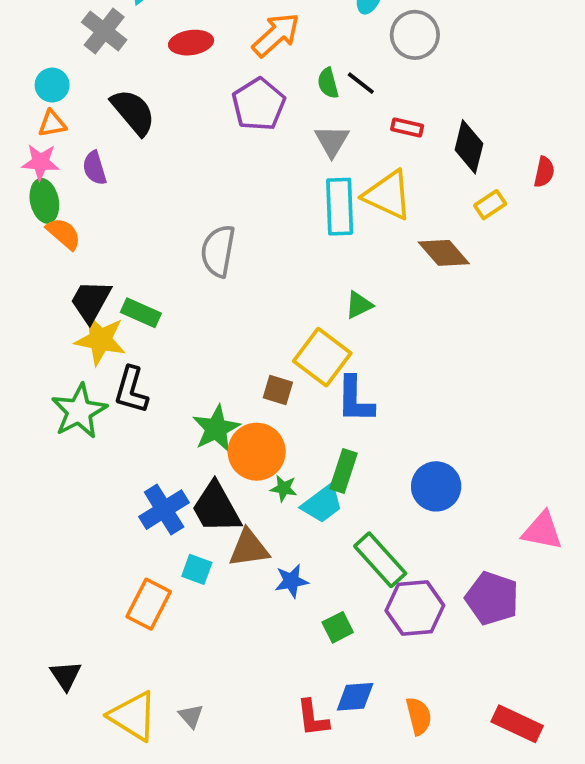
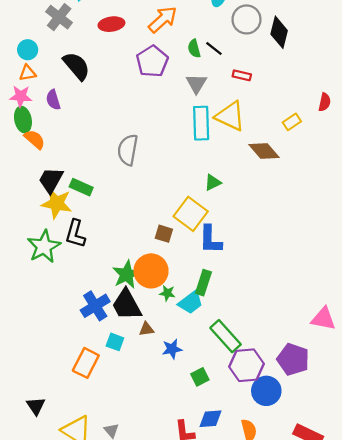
black diamond: (469, 147) -> (279, 32), moved
green star: (216, 429) -> (127, 274), moved
blue circle: (436, 486) -> (266, 391), moved
brown triangle: (249, 548) -> (146, 329), size x0.6

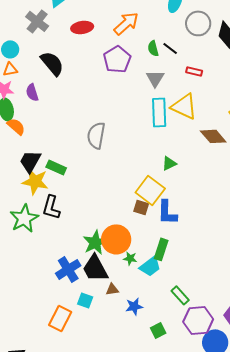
brown square: (164, 234) -> (141, 207), moved
green rectangle: (226, 336) -> (180, 295), size x0.7

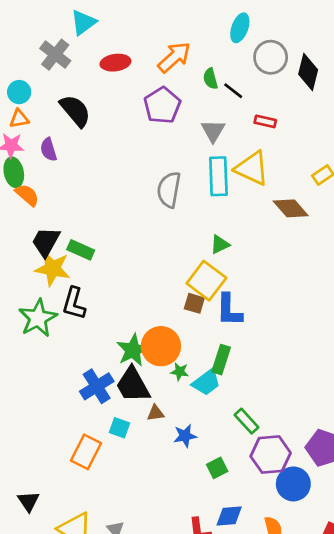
green semicircle: (153, 48) -> (210, 79), moved
gray semicircle: (96, 135) -> (169, 190), moved
green triangle: (169, 163) -> (220, 245), moved

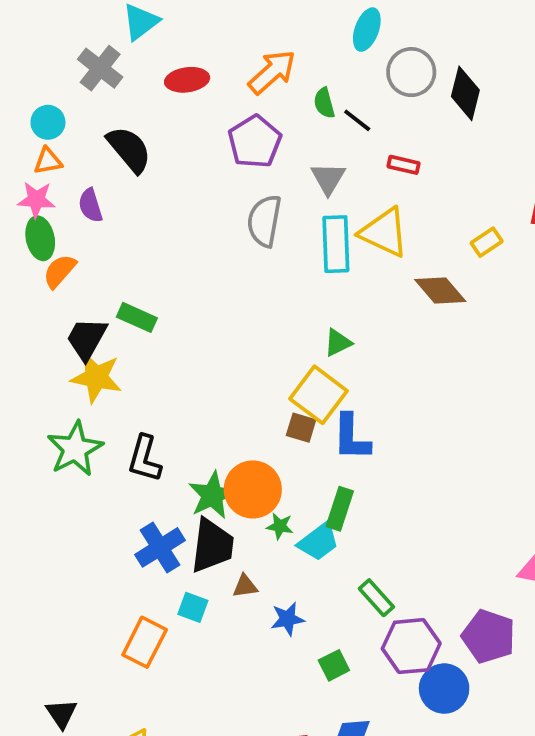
gray semicircle: (169, 190) -> (264, 221), moved
orange semicircle: (27, 195) -> (60, 271), turned -90
green rectangle: (81, 250) -> (137, 317), moved
black L-shape: (74, 303) -> (145, 459), moved
black trapezoid: (133, 385) -> (212, 546), turned -144

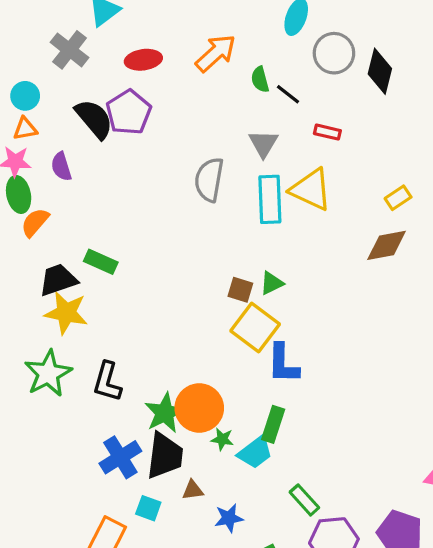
purple pentagon: (255, 142) -> (129, 112), moved
brown diamond: (440, 290) -> (387, 245), moved, turned -60
black trapezoid: (87, 339) -> (58, 280), turned 42
brown square: (301, 428) -> (240, 290), moved

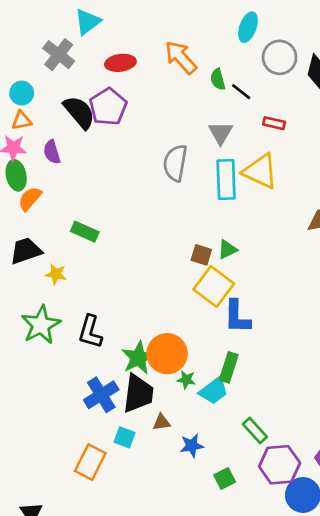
orange arrow: (216, 53) -> (181, 57), turned -90
black trapezoid: (58, 280) -> (26, 251), moved
yellow star: (66, 313) -> (56, 274), size x0.6

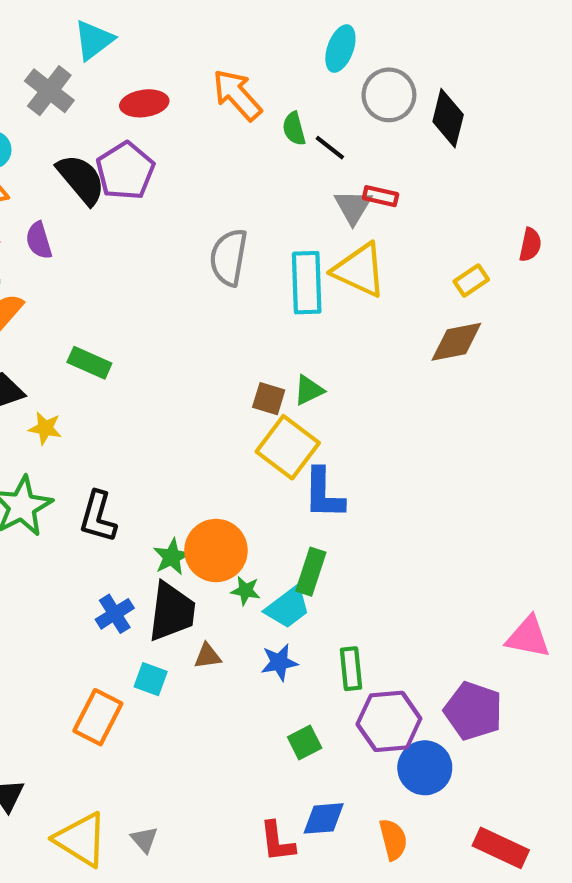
gray triangle: (221, 133) -> (353, 207), moved
green star: (138, 358) -> (172, 557), size x0.7
blue cross: (101, 395) -> (115, 614), size x0.7
green rectangle: (255, 430) -> (351, 669), turned 36
blue star: (192, 446) -> (279, 662), moved

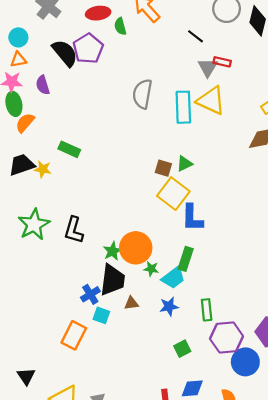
green semicircle: (294, 129) -> (120, 26), moved
yellow star: (45, 428) -> (43, 169), moved
blue cross: (115, 614) -> (90, 294), moved

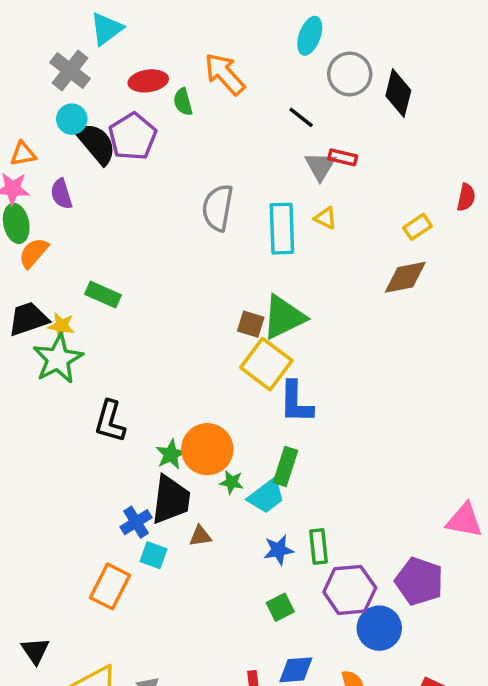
cyan circle: (18, 37) -> (72, 119), moved
yellow triangle: (211, 101) -> (325, 218), size x0.5
green triangle: (184, 164) -> (284, 317), size x1.8
green star: (34, 225) -> (58, 359), moved
blue star: (169, 307) -> (278, 550), moved

